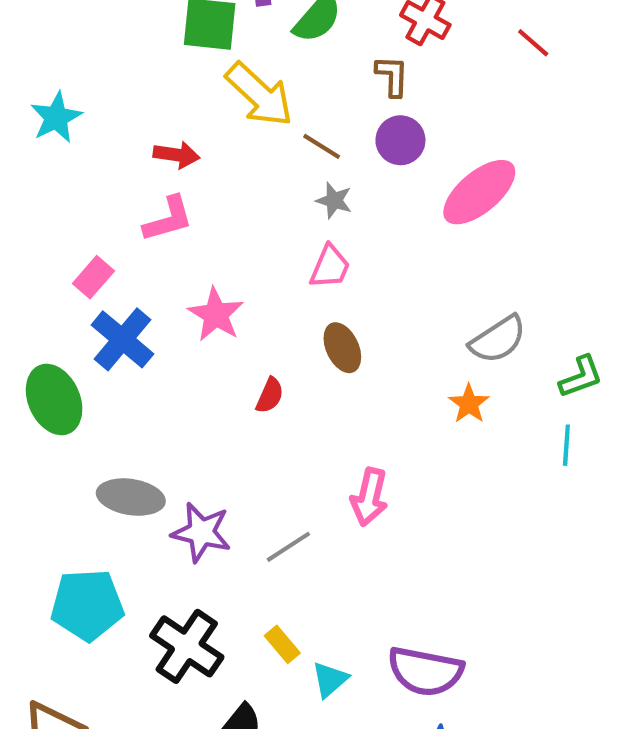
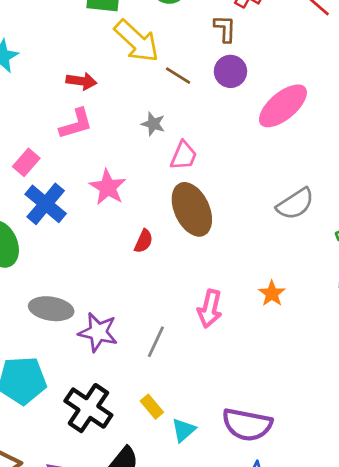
gray star: (334, 200) -> (153, 124), moved
brown ellipse: (342, 348) -> (192, 209), size x1.6
orange star: (469, 404) -> (272, 294), moved
gray line: (288, 547) -> (156, 342), turned -32

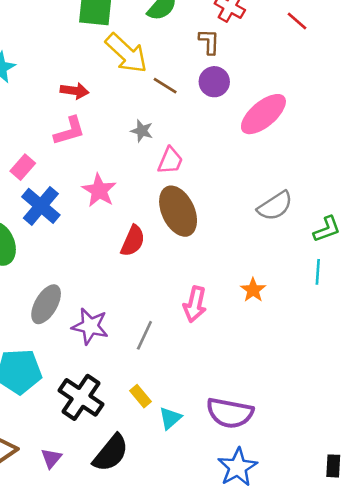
red semicircle: (144, 241) -> (133, 241), size x1.4
gray ellipse: (51, 309) -> (46, 304), turned -69

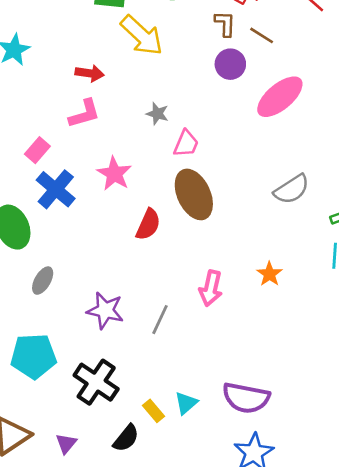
brown line: (165, 86) -> (262, 35), moved
gray ellipse: (46, 304) -> (43, 281), moved, size x0.7
yellow rectangle: (141, 396) -> (153, 411), moved
black semicircle: (111, 453) -> (126, 438), size x0.7

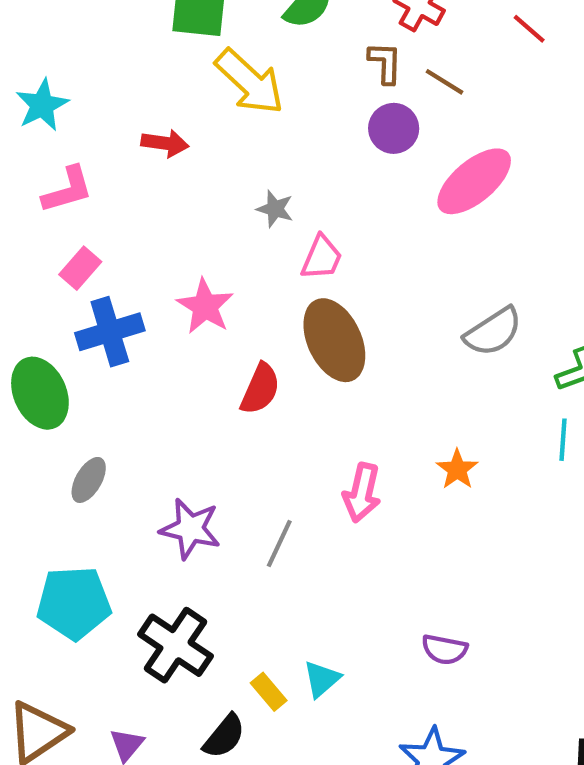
pink L-shape: (84, 114) -> (67, 190), moved
blue cross: (56, 189) -> (110, 332), turned 33
purple semicircle: (246, 398) -> (444, 649), moved, size x0.6

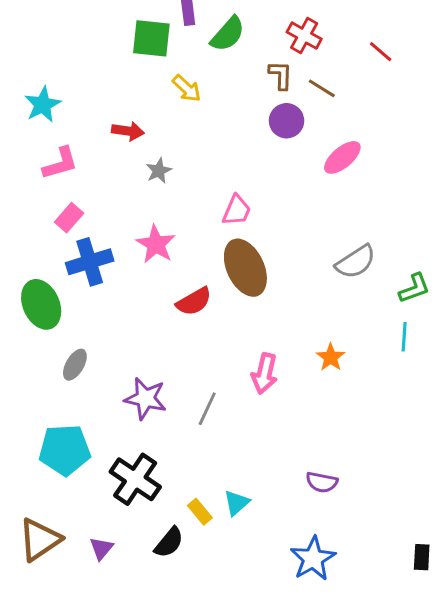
yellow arrow: (250, 82) -> (187, 88), size x0.6
pink ellipse: (474, 181) -> (342, 157), size x0.7
gray star: (275, 209) -> (159, 171), moved, turned 30
red semicircle: (260, 389) -> (194, 301), turned 36

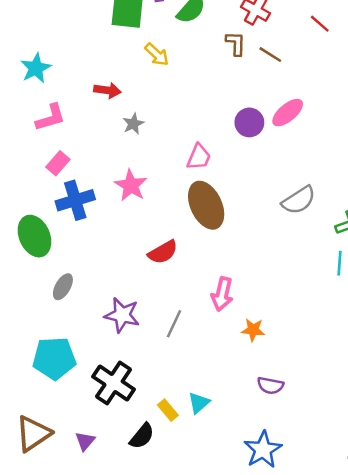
purple circle: (287, 121) -> (249, 122), moved
red semicircle: (194, 301) -> (163, 252), moved
orange star: (331, 357) -> (253, 330), moved, turned -30

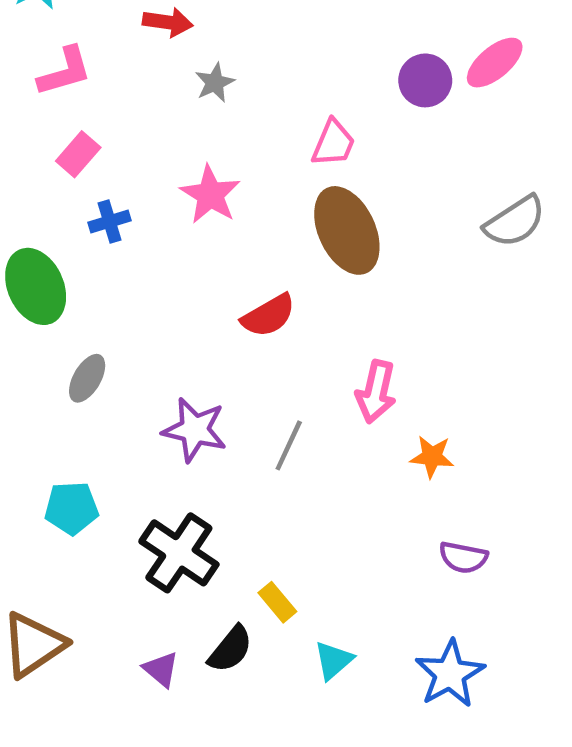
blue cross: (75, 200) -> (110, 222), size x0.6
cyan pentagon: (54, 358) -> (71, 508), size x0.7
cyan triangle: (199, 403) -> (333, 660), moved
purple triangle: (85, 441) -> (161, 669), moved, turned -30

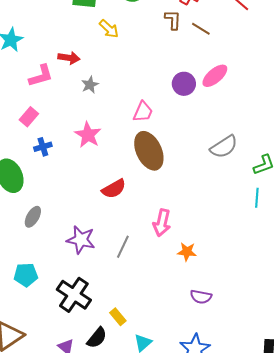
pink L-shape: (65, 71) -> (41, 76), moved

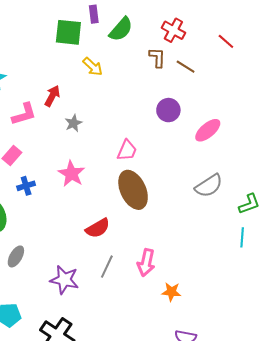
red arrow: (69, 58) -> (52, 96), turned -70
pink ellipse: (215, 76) -> (208, 130), moved
purple circle: (184, 84) -> (168, 110), moved
gray line: (123, 247) -> (107, 267), moved

